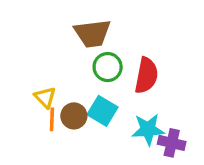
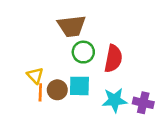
cyan square: (103, 111) -> (79, 86), turned -30
purple cross: (172, 143) -> (143, 103), moved

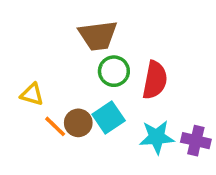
yellow triangle: (35, 75) -> (32, 94), moved, turned -30
cyan square: (79, 86) -> (109, 117), turned -35
orange line: (40, 92) -> (55, 126), turned -48

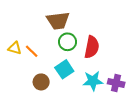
yellow triangle: (32, 94) -> (15, 48), moved
brown circle: (78, 123) -> (41, 82), moved
orange line: (55, 126) -> (32, 51), moved

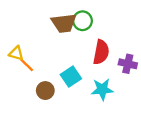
green circle: (67, 42) -> (82, 21), moved
orange line: (32, 51) -> (27, 65), moved
purple cross: (116, 83) -> (128, 64), moved

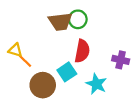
red semicircle: (101, 52) -> (82, 51), moved
cyan star: (102, 89) -> (96, 84), turned 30
brown circle: (45, 91) -> (43, 85), size x1.5

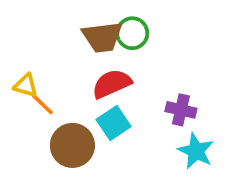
red semicircle: (82, 51) -> (112, 84), moved, turned -125
purple cross: (121, 60) -> (181, 110), moved
cyan star: (96, 84) -> (196, 151), moved

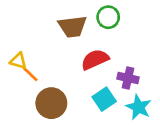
green circle: (132, 33) -> (108, 17), moved
red semicircle: (112, 84) -> (95, 59), moved
cyan square: (114, 123) -> (104, 99), moved

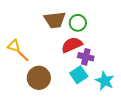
green circle: (108, 17) -> (78, 23), moved
purple cross: (128, 78) -> (86, 57), moved

